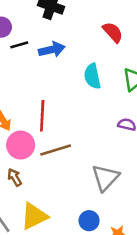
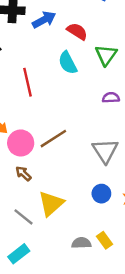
red semicircle: (113, 32) -> (77, 31), moved
blue arrow: (52, 50) -> (44, 20), moved
red line: (42, 116) -> (28, 82), moved

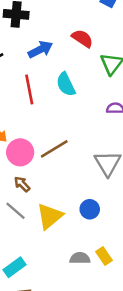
blue arrow: (44, 20) -> (40, 49), moved
cyan semicircle: (68, 63) -> (66, 84), moved
blue circle: (101, 194) -> (90, 209), moved
gray line: (24, 217) -> (16, 211), moved

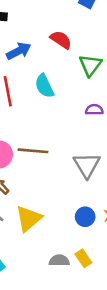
brown line: (54, 149) -> (33, 151), turned 36
blue circle: (90, 209) -> (85, 217), moved

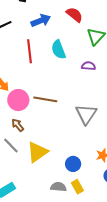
purple semicircle: (94, 110) -> (88, 66), moved
blue circle: (85, 217) -> (73, 164), moved

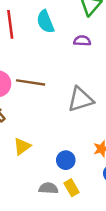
gray triangle: (86, 114) -> (81, 99), turned 40
yellow triangle: (37, 152) -> (22, 146), size x0.7

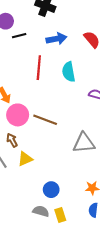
yellow triangle: (22, 146) -> (25, 159), moved
blue circle: (66, 160) -> (51, 190), moved

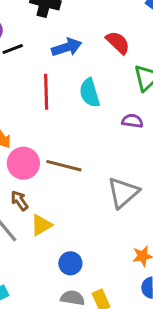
gray triangle: (84, 143) -> (123, 193), turned -30
blue circle: (51, 190) -> (70, 263), moved

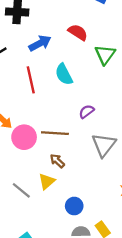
purple semicircle: (132, 121) -> (86, 112), moved, turned -35
brown arrow: (19, 201) -> (57, 161), moved

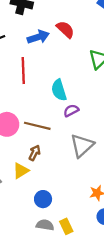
red semicircle: (78, 32) -> (65, 29), moved
cyan semicircle: (64, 74) -> (59, 90), moved
brown arrow: (57, 161) -> (35, 153), turned 63

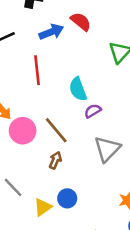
brown line: (37, 126) -> (56, 130), turned 40
yellow triangle: (21, 171) -> (43, 207), moved
blue circle: (43, 199) -> (67, 198), moved

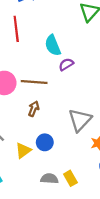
brown line: (56, 130) -> (34, 82), turned -45
gray triangle: (107, 149) -> (80, 120), moved

